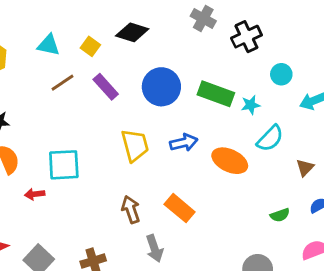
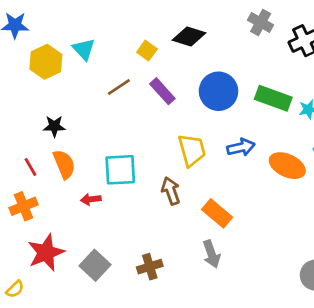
cyan triangle: (49, 45) -> (84, 49), moved, turned 35
orange rectangle: (180, 208) -> (217, 213), moved
brown arrow: (131, 209) -> (171, 191), moved

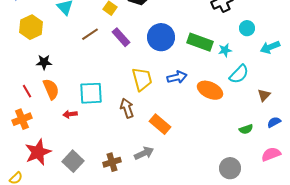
yellow hexagon: (46, 62) -> (31, 27), moved
gray arrow: (211, 254) -> (144, 153), moved, turned -96

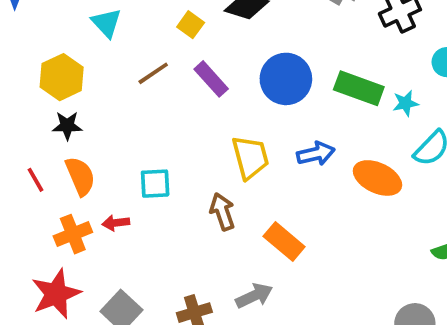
yellow hexagon: (31, 27) -> (62, 77), moved
cyan square: (91, 93) -> (155, 184), size x0.7
orange cross: (22, 119) -> (73, 234), moved

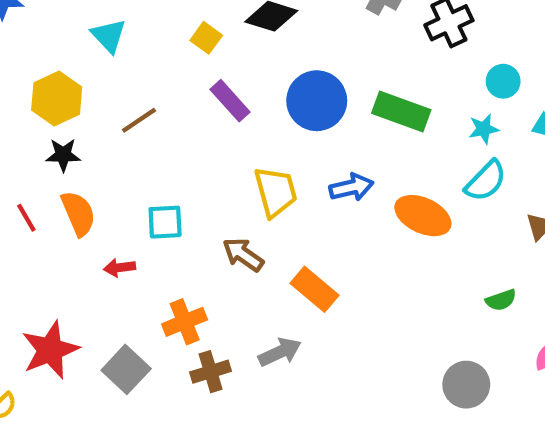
brown line: (153, 73) -> (139, 120), moved
cyan star: (406, 103) -> (484, 129), moved
brown arrow: (222, 212) -> (243, 255), turned -36
orange cross: (73, 234) -> (185, 322), moved

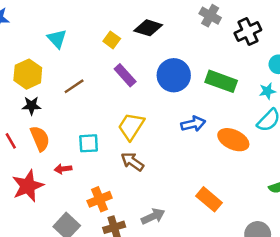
yellow trapezoid: (276, 192) -> (131, 126), moved, turned -132
orange rectangle: (315, 289) -> (209, 199), moved
red star: (50, 350) -> (28, 186), moved

